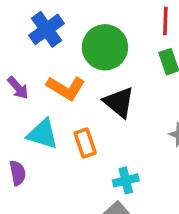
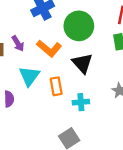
cyan triangle: (43, 134) -> (29, 76), turned 40
cyan cross: (126, 180) -> (81, 102), moved

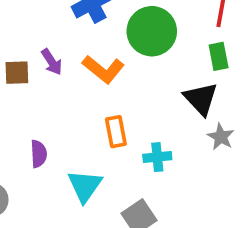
black triangle: (82, 63) -> (201, 99), moved
cyan triangle: (29, 76) -> (85, 186), moved

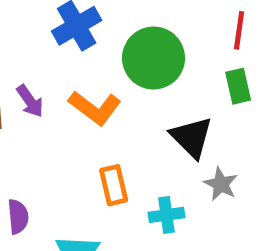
black triangle: (201, 99) -> (192, 137), moved
gray star: (221, 137) -> (221, 184), moved

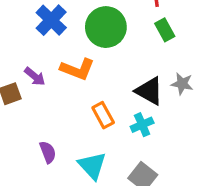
black triangle: (192, 137) -> (149, 91), moved
gray star: (221, 184) -> (182, 84), moved

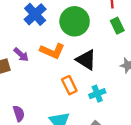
black triangle: (149, 91) -> (86, 60), moved
purple semicircle: (48, 152) -> (19, 113), moved

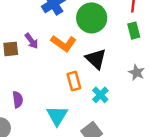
cyan cross: (97, 94) -> (100, 95), turned -35

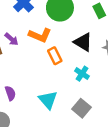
black triangle: (96, 59) -> (83, 42), moved
orange rectangle: (74, 81) -> (55, 56), moved

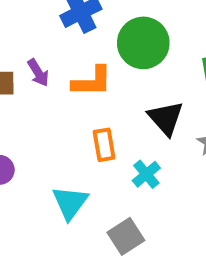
orange L-shape: (40, 35) -> (92, 82), turned -40
orange rectangle: (55, 56) -> (104, 145), moved

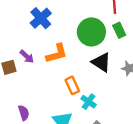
green circle: (143, 43) -> (91, 32), moved
cyan cross: (146, 174) -> (89, 102), moved

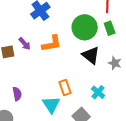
orange rectangle: (72, 85) -> (65, 87), moved
cyan cross: (89, 102) -> (98, 92), moved

